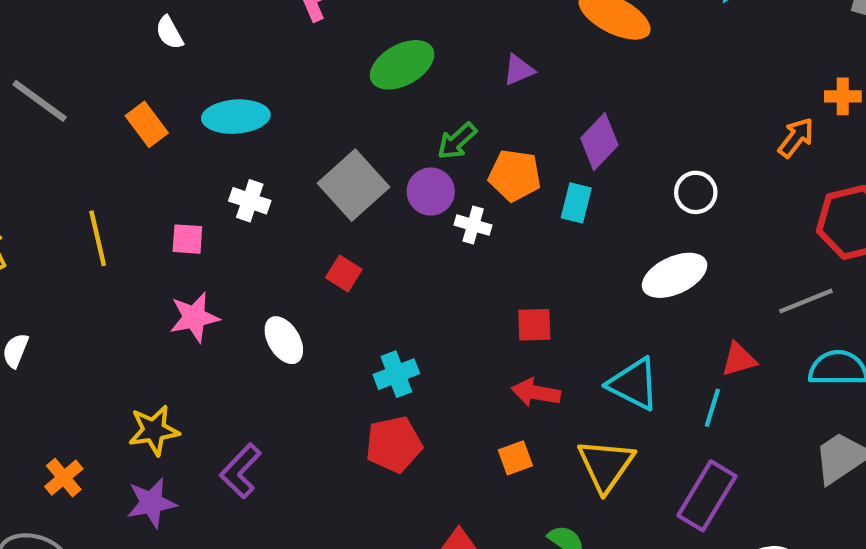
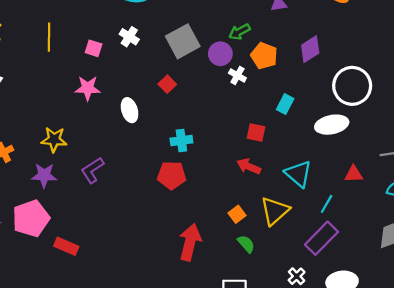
white circle: (696, 192) -> (352, 86), size x1.8
cyan rectangle: (576, 203) -> (285, 104), moved
cyan line: (712, 408) -> (327, 204), moved
orange square: (515, 458) -> (237, 214), moved, turned -30

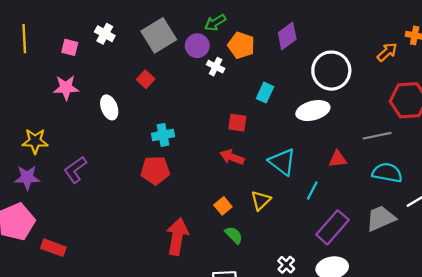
yellow triangle: (275, 211) -> (261, 200), size x0.7
purple rectangle: (321, 238) -> (333, 227), moved

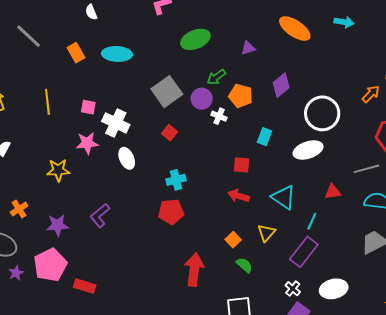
white cross: (105, 34) -> (116, 123), moved, size x1.5
red square: (146, 79) -> (169, 133), moved
yellow star: (35, 141) -> (58, 170), moved
purple rectangle: (333, 227) -> (304, 252), moved

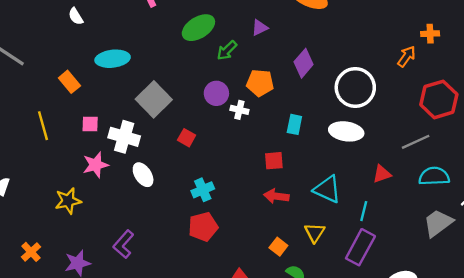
orange rectangle: (76, 53) -> (69, 82), moved
green arrow: (216, 77) -> (227, 50), moved
gray square: (167, 92) -> (154, 99), moved
white ellipse: (308, 150) -> (346, 131), turned 36

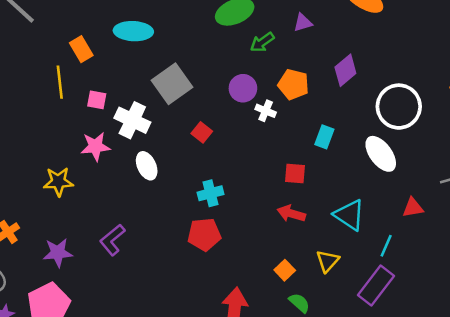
yellow line: (43, 126) -> (60, 82), moved
white ellipse: (346, 131) -> (381, 154), turned 36

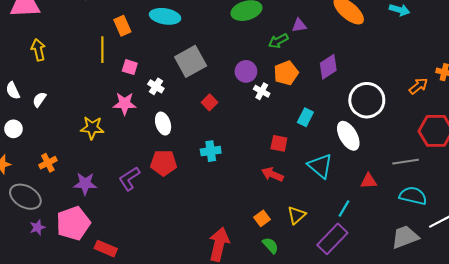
green arrow: (262, 42) -> (278, 41), moved
orange pentagon: (293, 84) -> (286, 73), turned 30
white cross: (132, 120) -> (156, 86), size x0.6
cyan triangle: (349, 215) -> (320, 166), moved
red pentagon: (204, 234) -> (164, 163), moved

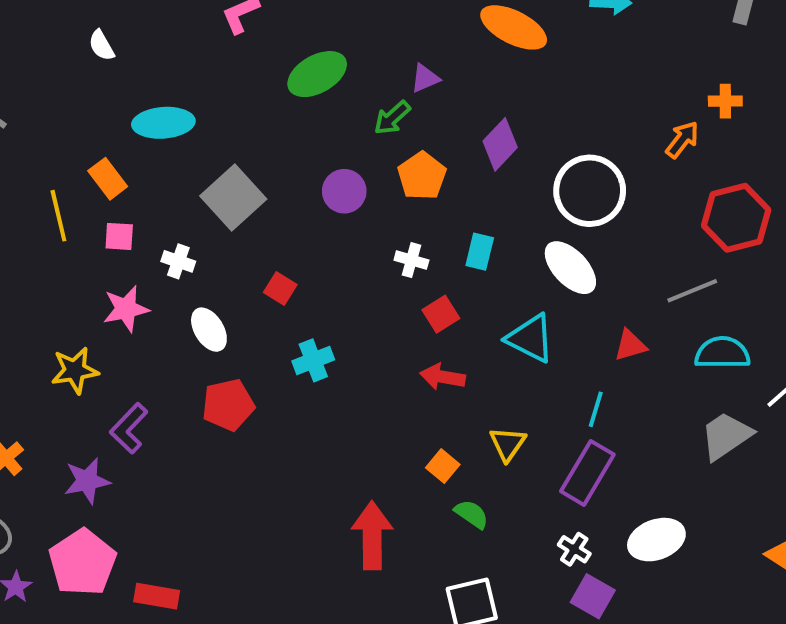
orange rectangle: (122, 26) -> (108, 179), moved
white cross: (262, 91) -> (411, 260), moved
red square: (209, 102) -> (280, 288), moved
red square: (279, 143) -> (441, 314), turned -30
purple L-shape: (129, 179) -> (129, 428), moved

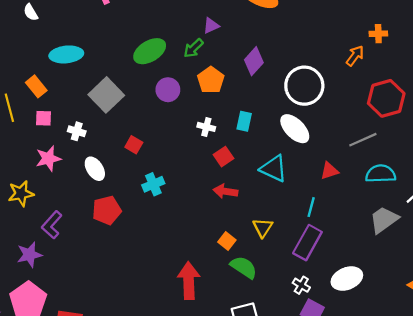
green ellipse: (317, 74) -> (150, 51), moved
green semicircle: (472, 514) -> (244, 267), size x1.4

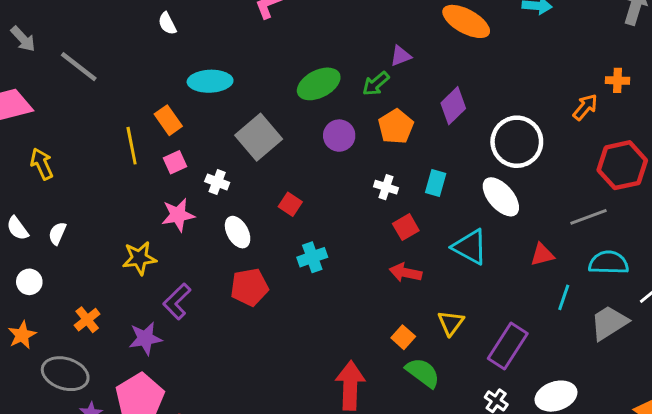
pink square: (43, 118) -> (175, 162), turned -30
cyan line: (311, 207) -> (564, 297), moved

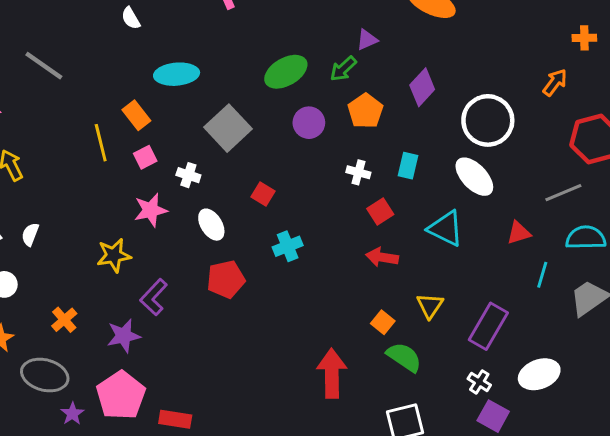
orange cross: (617, 80) -> (584, 38), moved

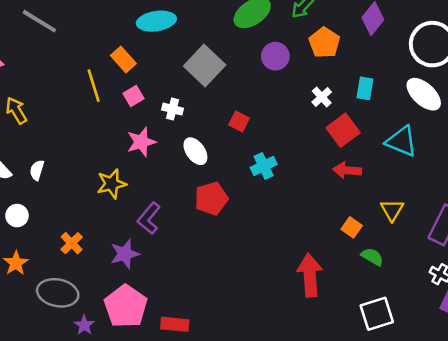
white cross: (358, 172) -> (322, 97), turned 36
red square: (380, 212) -> (343, 130), size x1.4
green semicircle: (404, 357) -> (372, 257), size x0.7

